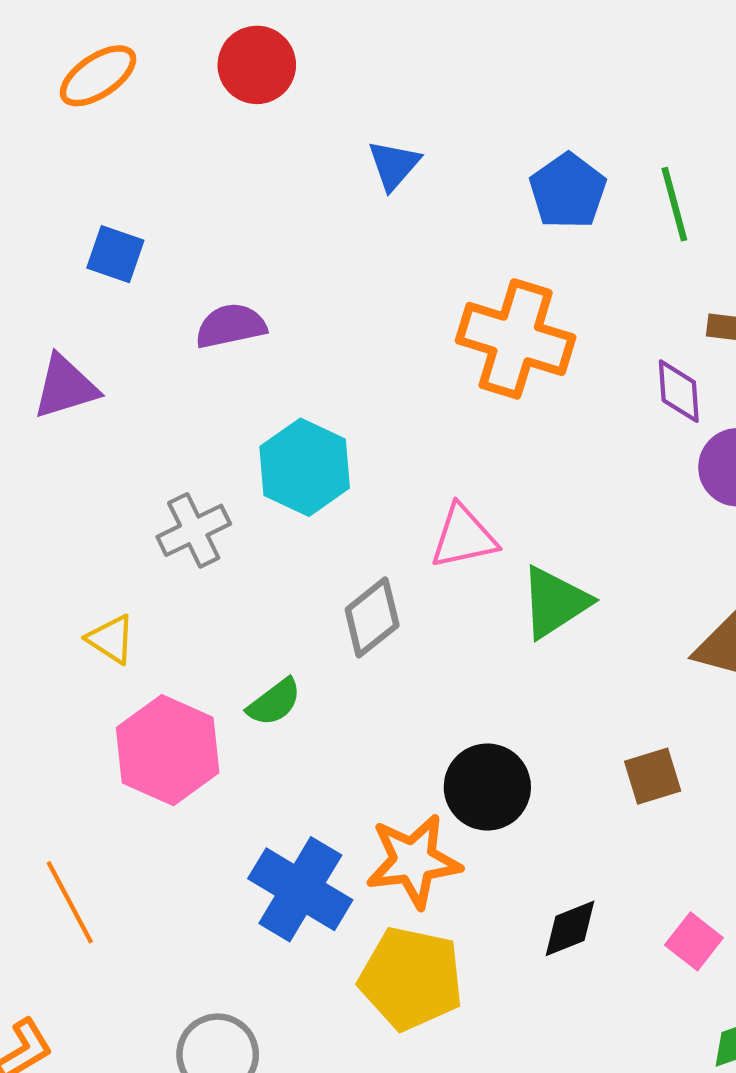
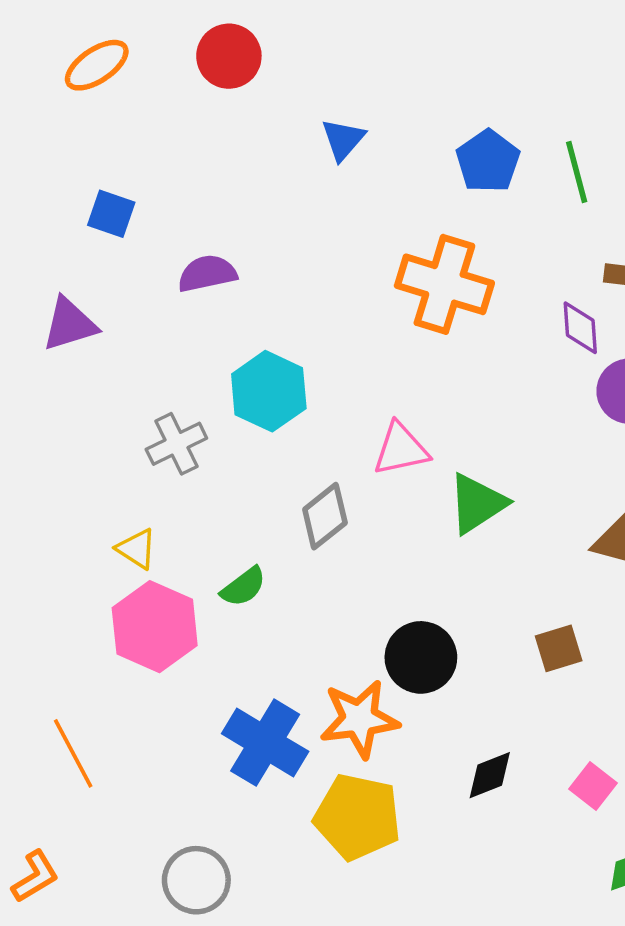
yellow triangle: (111, 639) -> (137, 549), moved

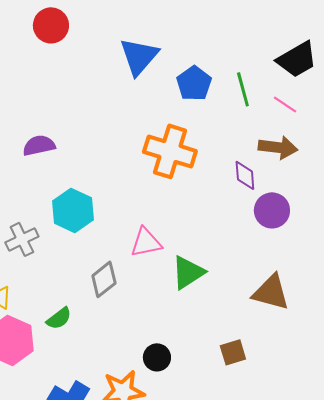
blue triangle: (343, 139) -> (139, 56), moved, size x1.6
black circle: (421, 657) -> (157, 357), size x0.7

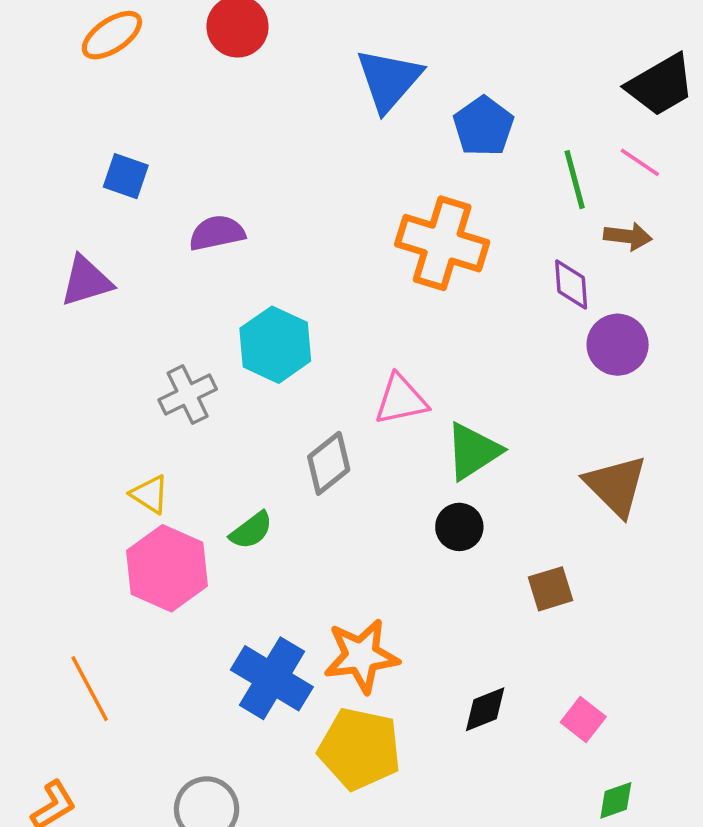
green line: (243, 89) -> (575, 180), moved
brown arrow: (278, 147) -> (628, 236), size x0.7
brown triangle: (271, 292) -> (616, 486), turned 30
black circle: (157, 357) -> (459, 527), moved

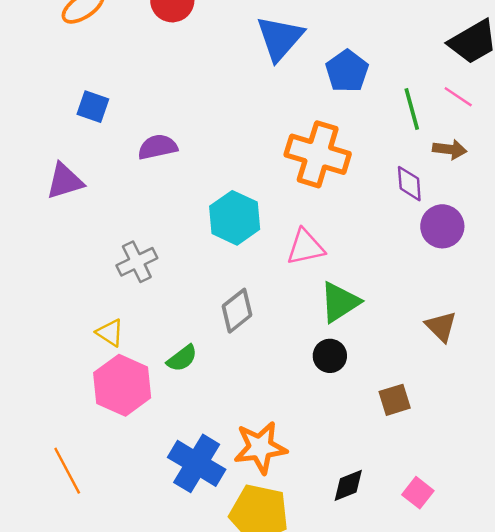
cyan hexagon: (275, 345) -> (235, 218), moved
pink triangle: (401, 400) -> (305, 247), moved
brown triangle: (616, 486) -> (441, 327), size x0.7

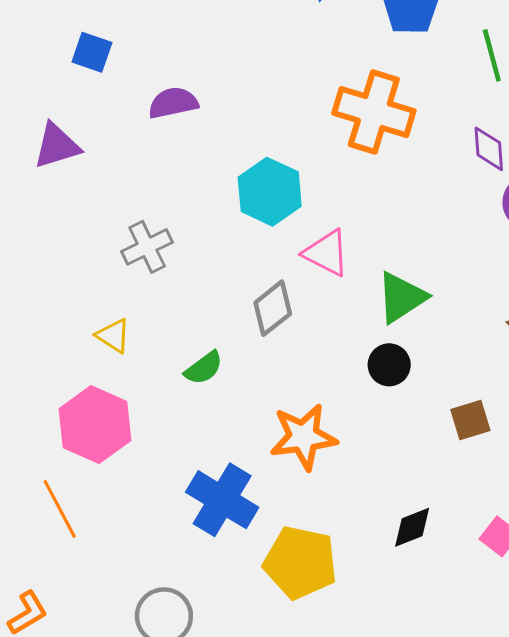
pink triangle: (305, 247) -> (326, 253), moved, turned 39
pink hexagon: (122, 385) -> (95, 425), moved
orange star: (260, 447) -> (303, 437), moved

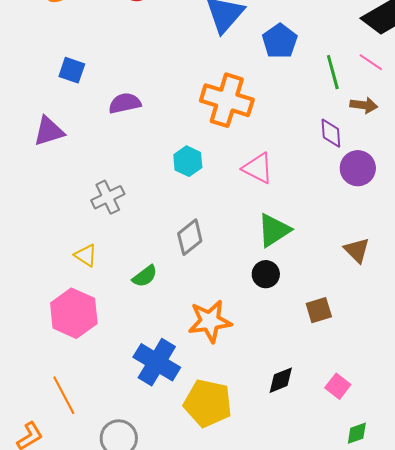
orange cross: (374, 112) -> (227, 100), moved
cyan hexagon: (270, 192) -> (188, 161), size x0.7
pink triangle: (326, 253) -> (258, 168), moved
orange line: (60, 509) -> (64, 395), moved

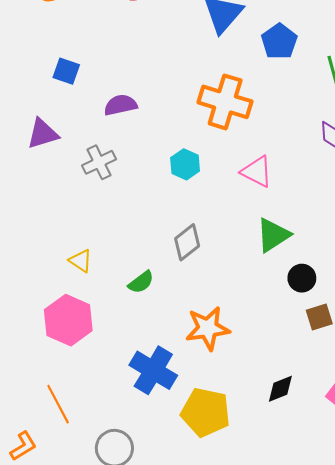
gray cross: (108, 197) -> (99, 162), moved
black circle: (266, 274) -> (302, 278), moved

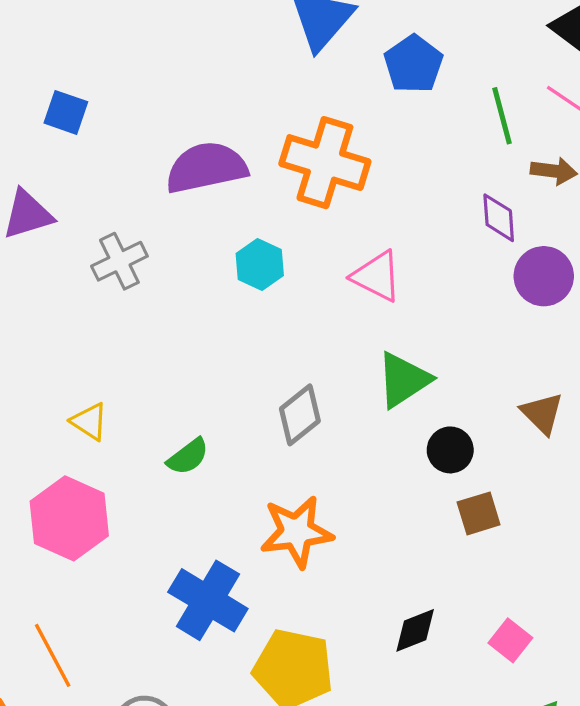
purple semicircle: (121, 105) -> (206, 168), moved, size x1.5
gray diamond: (187, 242) -> (300, 415), moved

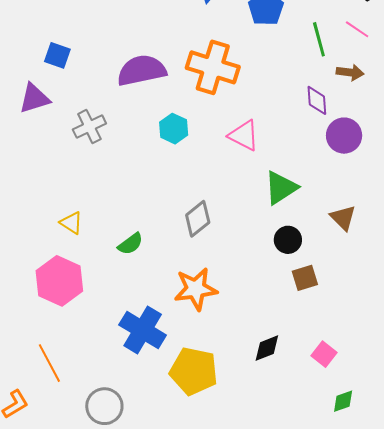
blue square: (66, 112) -> (57, 55), moved
green triangle: (403, 380) -> (281, 188), moved

